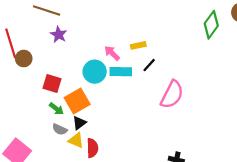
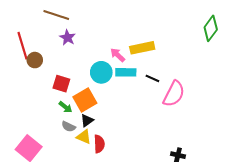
yellow rectangle: (138, 45) -> (142, 48), size x1.6
black line: (149, 65) -> (152, 78), moved, turned 72

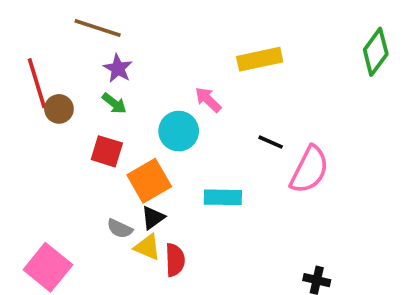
yellow rectangle: (142, 48) -> (260, 59), moved
cyan rectangle: (126, 72) -> (223, 197), moved
green arrow: (65, 107) -> (114, 103), moved

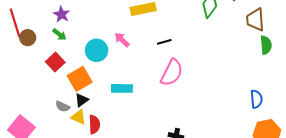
pink arrow: (208, 100) -> (122, 40), moved
black line: (271, 142) -> (164, 42), moved, turned -40
red square: (107, 151) -> (55, 62), turned 30

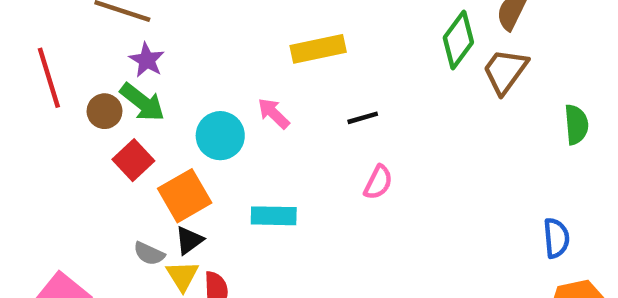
brown trapezoid: (255, 20) -> (505, 71), moved, turned 40
green arrow: (59, 34) -> (142, 102), size x1.5
brown circle: (28, 38) -> (105, 111), moved
pink semicircle: (172, 73) -> (378, 182), size x0.6
yellow triangle: (79, 117) -> (182, 276), turned 35

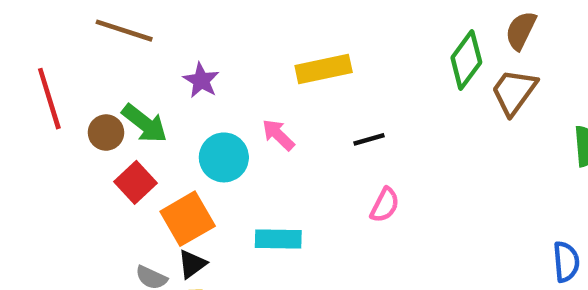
purple star: (147, 60) -> (201, 80), moved

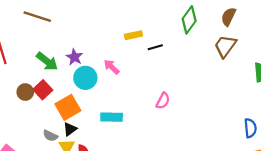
green diamond: (466, 60) -> (189, 20), moved
yellow rectangle: (324, 69) -> (133, 35), size x0.7
purple star: (201, 80) -> (74, 57), moved
brown circle: (106, 133) -> (25, 92), moved
black line: (369, 139) -> (155, 47), moved

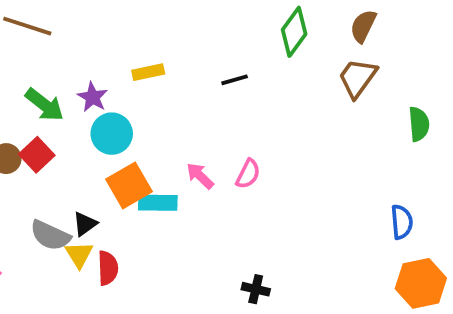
yellow rectangle: (133, 35) -> (148, 72), moved
pink arrow: (112, 67) -> (200, 176), moved
orange square: (68, 107) -> (129, 185), moved
gray semicircle: (50, 136) -> (50, 235), size x1.5

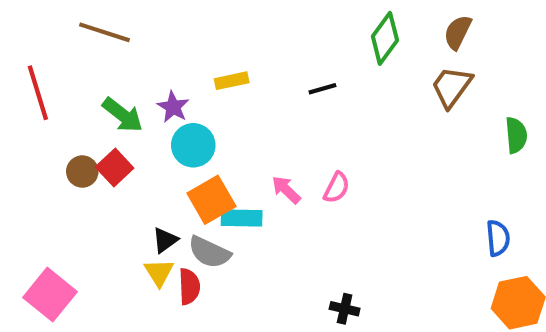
gray semicircle: (50, 235) -> (209, 252), moved

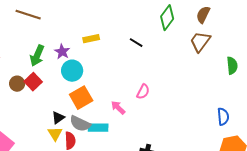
black line: (322, 89) -> (136, 43), turned 48
green arrow: (123, 115) -> (37, 56), turned 75
pink arrow: (286, 190) -> (118, 108), moved
cyan rectangle: (242, 218) -> (98, 128), moved

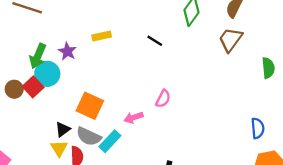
cyan circle: (72, 71) -> (47, 74), moved
orange square: (81, 98) -> (90, 106), turned -35
pink arrow: (118, 108) -> (134, 118), turned -63
cyan rectangle: (98, 128) -> (110, 141), turned -48

